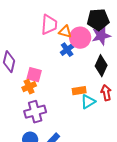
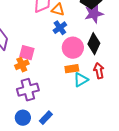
pink circle: (80, 38) -> (73, 48), moved

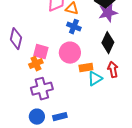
blue cross: (60, 28) -> (74, 27), turned -32
pink circle: (73, 48) -> (70, 53), moved
blue rectangle: (46, 118) -> (60, 117), turned 32

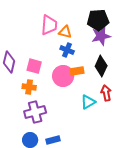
pink square: (41, 52) -> (34, 66), moved
orange cross: (36, 64) -> (29, 87), turned 32
orange rectangle: (86, 68) -> (77, 71), moved

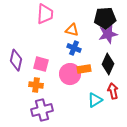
pink trapezoid: (49, 25) -> (45, 14), moved

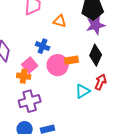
blue cross: (74, 48) -> (43, 46), moved
pink square: (41, 64) -> (30, 65), moved, turned 35
red arrow: (113, 91) -> (101, 82), turned 35

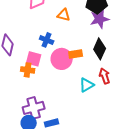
pink square: (30, 65) -> (34, 59), turned -35
red arrow: (101, 82) -> (105, 76), turned -42
purple cross: (30, 101) -> (34, 108), moved

